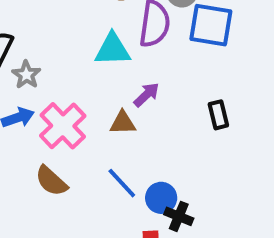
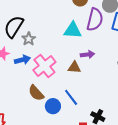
purple arrow: (146, 95) -> (88, 54), turned 32
blue circle: (161, 198) -> (53, 106), moved

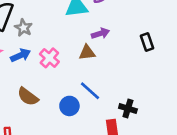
pink cross: (44, 66) -> (49, 58), size x0.7
brown semicircle: (36, 93) -> (28, 97), moved

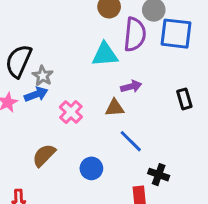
blue arrow: (21, 55) -> (36, 94), moved
blue line: (90, 91) -> (131, 141), moved
brown semicircle: (28, 97) -> (44, 155), turned 95

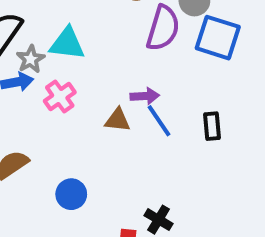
cyan triangle: (105, 54) -> (67, 44), moved
pink cross: (71, 112) -> (60, 97), moved
blue line: (131, 141) -> (159, 121), moved

